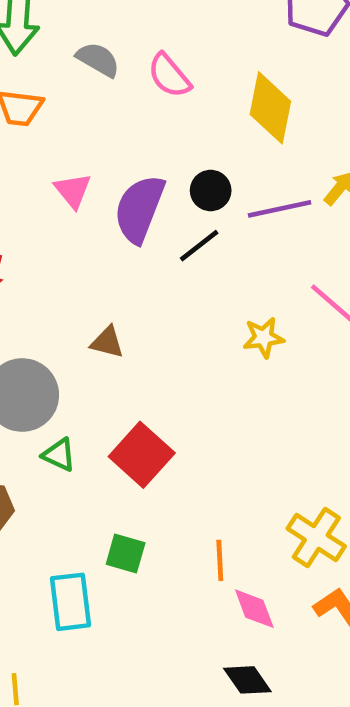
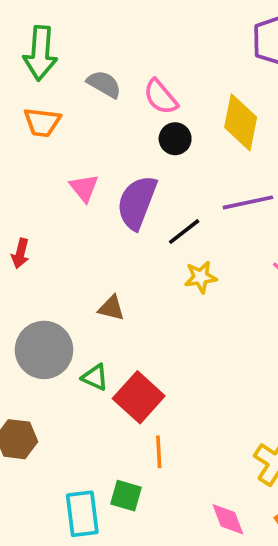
black circle: (211, 190) -> (175, 139), moved
yellow star: (263, 338) -> (201, 277), moved
green triangle: (59, 455) -> (95, 377), moved
green square: (126, 554) -> (126, 496), moved
orange line: (220, 560) -> (159, 452), moved

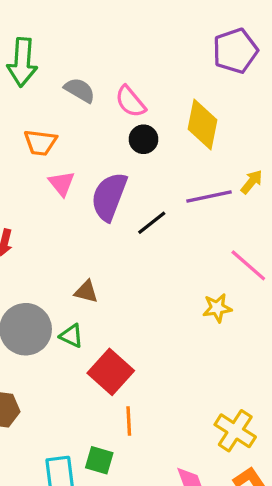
orange trapezoid: (42, 122) -> (40, 143), moved
yellow star: (201, 277) -> (217, 308), moved
green triangle: (95, 377) -> (71, 336), moved

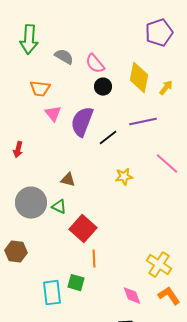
yellow arrow: (252, 182) -> (166, 88), moved
yellow star: (217, 308) -> (124, 177), moved

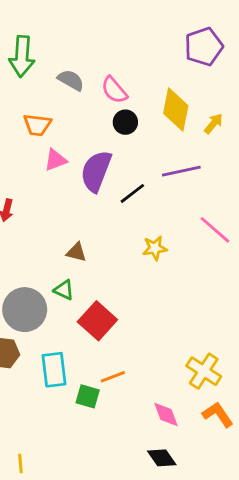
pink triangle: (53, 114) -> (55, 160), turned 48
gray circle: (31, 203) -> (25, 310), moved
orange line: (94, 259) -> (113, 377), moved, turned 72
cyan rectangle: (52, 293) -> (54, 370), moved

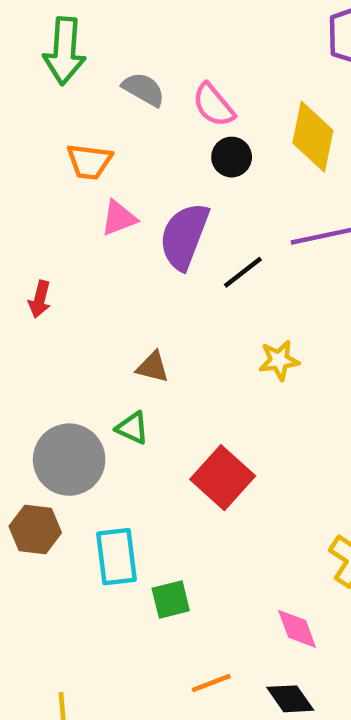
red square: (97, 321) -> (223, 478), moved
orange line: (113, 377) -> (211, 683), moved
green square: (88, 396) -> (171, 600), turned -30

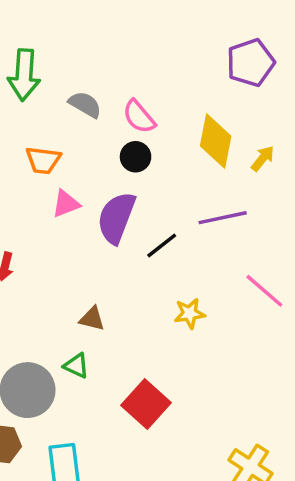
black circle: (232, 157) -> (136, 157), moved

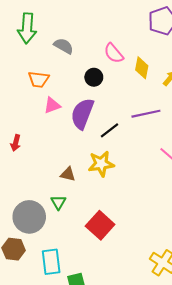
pink semicircle: (139, 117) -> (114, 53), moved
yellow diamond: (216, 141) -> (142, 68), size x0.7
yellow star: (190, 313) -> (101, 164), moved, size x1.4
green triangle: (76, 366) -> (58, 202), turned 35

